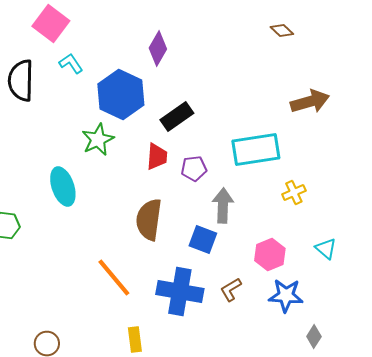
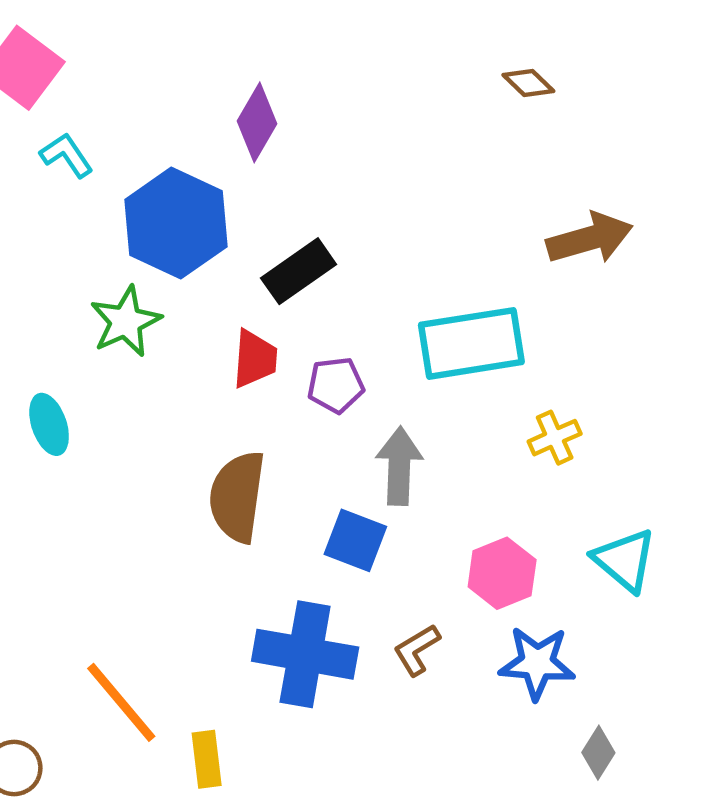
cyan ellipse: (63, 186) -> (49, 424), size x0.7
cyan triangle: (326, 248) -> (625, 560), size x1.4
orange line: (114, 278) -> (121, 702), moved

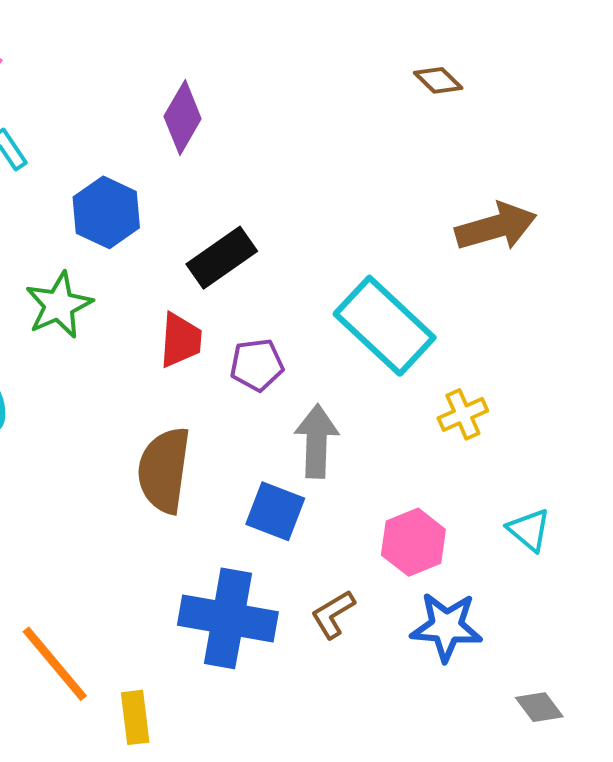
blue hexagon: (176, 223) -> (106, 212), size x0.7
cyan rectangle: (471, 343) -> (385, 326), turned 52
cyan triangle: (625, 560) -> (529, 530), size x0.7
gray diamond: (598, 753) -> (539, 707), moved, turned -69

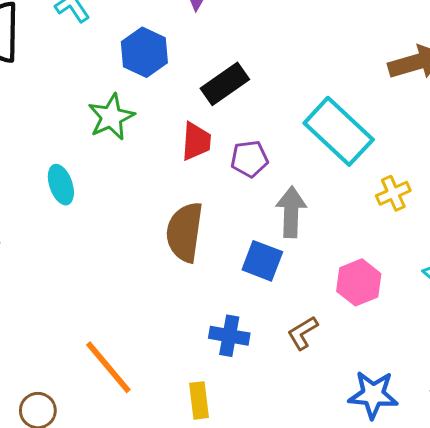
blue cross: (228, 618) -> (229, 336), size x0.6
blue star: (446, 627) -> (373, 395), moved
yellow rectangle: (135, 717) -> (199, 400), moved

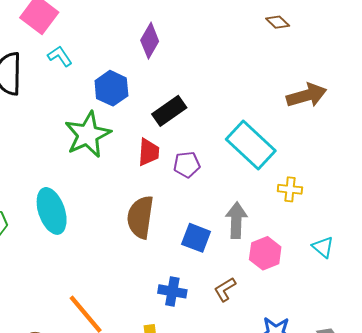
green star: (111, 117) -> (88, 135), size x1.4
cyan ellipse: (61, 185) -> (52, 211), moved, size x1.6
yellow cross: (393, 193) -> (290, 189), turned 30
gray arrow: (291, 212) -> (236, 220), moved

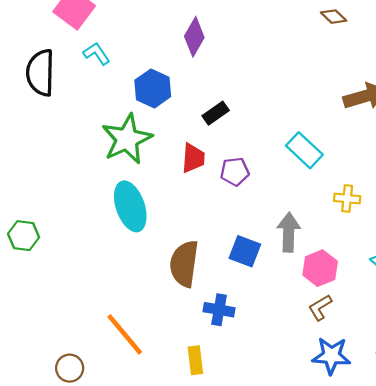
black rectangle: (169, 111) -> (216, 113), size x0.7
cyan rectangle: (251, 145) -> (304, 150), size x0.7
cyan ellipse: (52, 211) -> (130, 206), moved
brown semicircle: (140, 217) -> (184, 264), moved
brown L-shape: (225, 289) -> (320, 307), moved

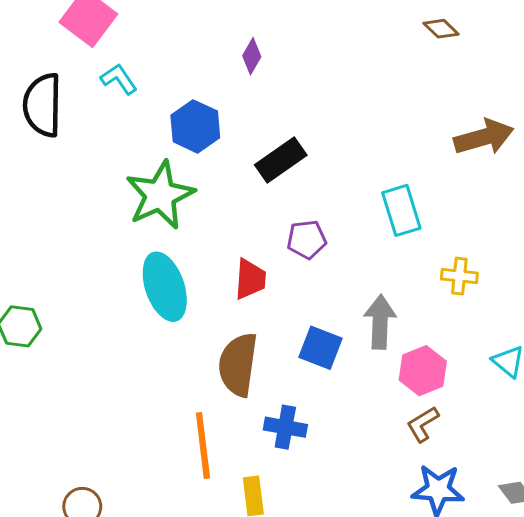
purple diamond: (194, 37) -> (252, 56), size x0.7
black rectangle: (216, 113) -> (281, 160), size x1.4
cyan rectangle: (304, 150) -> (401, 210), turned 30
red trapezoid: (193, 158) -> (250, 279), moved
orange line: (125, 334) -> (203, 445), moved, turned 33

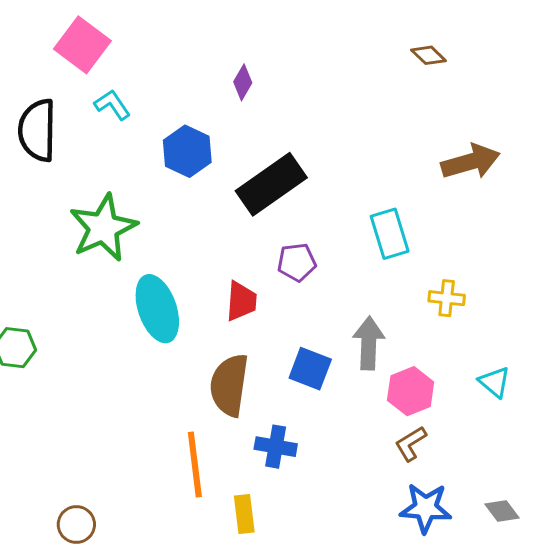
black rectangle: (281, 160) -> (271, 184), size x1.4
green star: (160, 195) -> (103, 228), moved

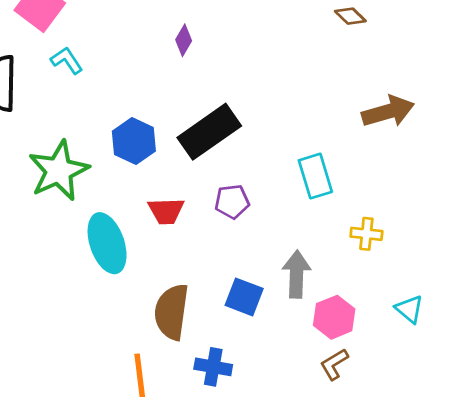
blue hexagon: (187, 151) -> (134, 141), moved
red trapezoid: (241, 301) -> (166, 211), moved, turned 84

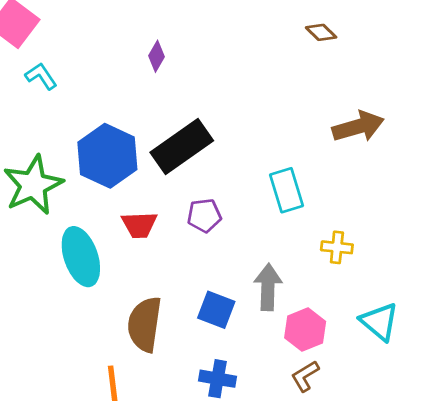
blue hexagon: (134, 141) -> (107, 156), size x1.4
cyan triangle: (409, 309) -> (379, 322), size x1.4
blue cross: (213, 367) -> (218, 379), moved

